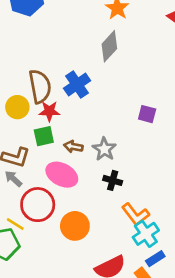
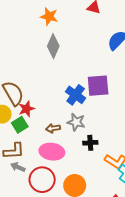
blue cross: (77, 84) -> (76, 95), moved
purple square: (147, 114) -> (98, 86), size x1.6
green square: (44, 136) -> (20, 125), moved

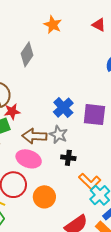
gray diamond: (53, 46) -> (27, 54), moved
purple square: (98, 86) -> (94, 115), moved
brown arrow: (53, 128) -> (34, 136), size x1.6

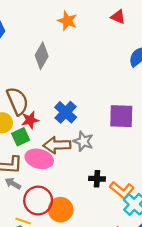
blue cross: (63, 108) -> (66, 112), moved
black cross: (68, 158) -> (97, 179), moved
pink ellipse: (29, 159) -> (39, 159), moved
orange circle: (44, 197) -> (61, 210), moved

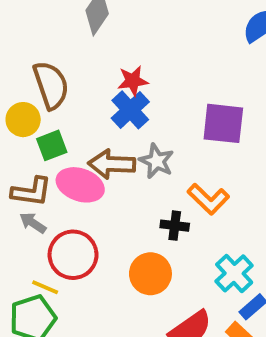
red star: (30, 120) -> (133, 81), moved
orange L-shape: (122, 190) -> (208, 199), moved
orange circle: (61, 210) -> (150, 274), moved

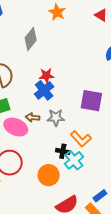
gray star: (157, 161) -> (56, 118), turned -30
brown arrow: (112, 164) -> (33, 117), size x0.6
cyan cross: (234, 273) -> (74, 160), moved

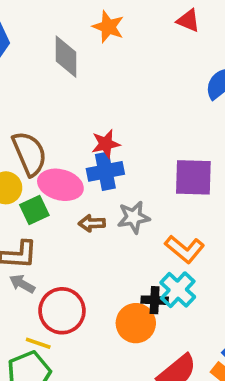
gray diamond: (31, 39) -> (66, 57), moved, turned -30
blue cross: (44, 90) -> (105, 171), turned 36
pink ellipse: (16, 127) -> (60, 185), moved
black cross: (63, 151) -> (155, 300), moved

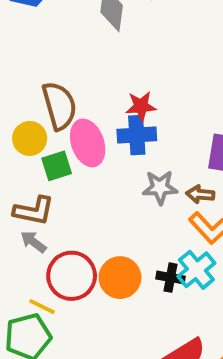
pink ellipse: (60, 185) -> (88, 143), turned 48
brown arrow: (92, 223) -> (200, 194), moved
orange circle: (136, 323) -> (120, 278), moved

